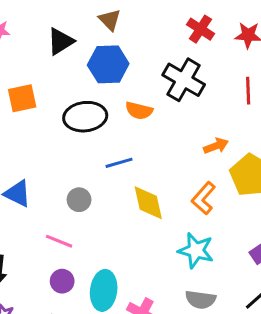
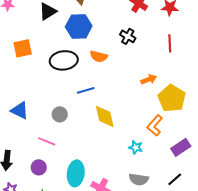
black cross: (184, 80) -> (128, 36), size x0.6
orange L-shape: (204, 198) -> (155, 125), moved
cyan star: (196, 250) -> (136, 147), size x0.6
purple circle: (62, 281) -> (39, 167), moved

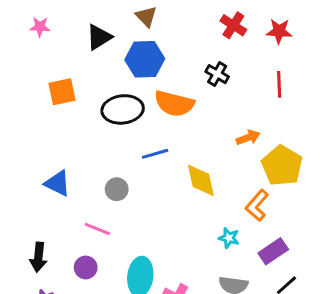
orange semicircle: (99, 56) -> (174, 104), size x1.5
yellow diamond: (105, 116) -> (201, 180), moved
purple rectangle: (181, 147) -> (273, 251), moved

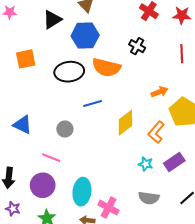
yellow diamond: (201, 180) -> (125, 123), turned 65
orange L-shape: (257, 205) -> (156, 132), moved
purple rectangle: (273, 251) -> (174, 162), moved
purple circle: (86, 267) -> (43, 185), size x1.5

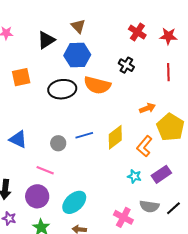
blue line: (93, 104) -> (84, 135), moved
cyan ellipse: (82, 192) -> (74, 202), turned 40
gray semicircle: (149, 198) -> (149, 206), moved
pink cross: (108, 208) -> (123, 217), moved

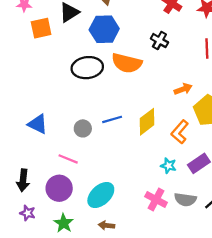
orange square: (21, 77) -> (41, 28), moved
pink cross: (123, 217) -> (156, 200), moved

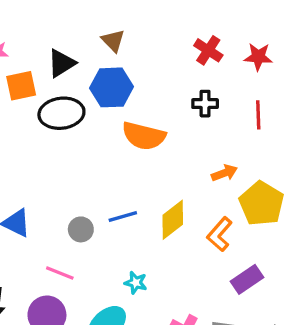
black cross: (159, 41) -> (205, 104), moved, turned -30
black ellipse: (87, 68) -> (61, 113), moved
cyan star: (168, 166) -> (136, 283), moved

